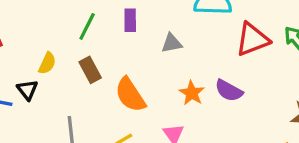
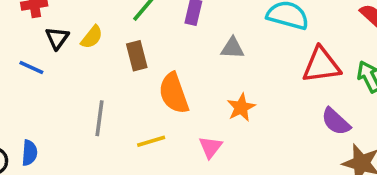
black triangle: (27, 90) -> (57, 38), moved
purple semicircle: (229, 91) -> (336, 122), moved

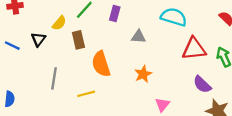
yellow semicircle: (92, 37) -> (59, 23), moved
black triangle: (57, 38) -> (38, 39), moved
pink triangle: (210, 147) -> (162, 105), moved

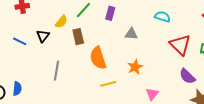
cyan semicircle: (174, 17) -> (162, 17), size x0.7
red triangle: (194, 49) -> (180, 45), turned 50
yellow line: (86, 94) -> (108, 84), moved

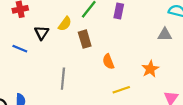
gray triangle: (131, 34) -> (165, 34), moved
black triangle: (43, 36) -> (42, 33), moved
orange semicircle: (98, 58) -> (108, 62), size x0.6

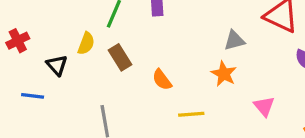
gray triangle: (165, 34) -> (234, 40), moved
yellow line: (121, 90) -> (191, 114), turned 30

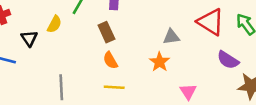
brown rectangle: (120, 57) -> (106, 32), moved
yellow line: (191, 114) -> (114, 87), moved

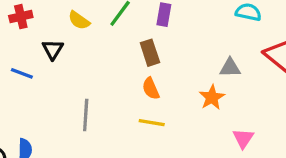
yellow semicircle: (54, 24) -> (79, 20), moved, turned 90

